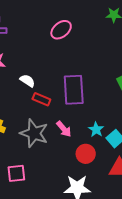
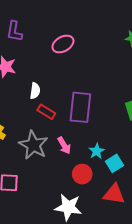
pink ellipse: (61, 30) -> (63, 44), moved
white semicircle: (27, 81) -> (35, 91), turned 56

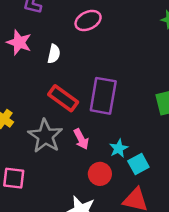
white semicircle: (35, 91) -> (54, 54), moved
red rectangle: (46, 112) -> (63, 98), size x1.4

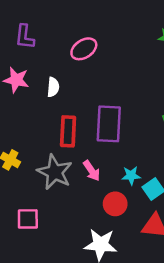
red rectangle: (63, 98) -> (68, 131), turned 64
cyan star: (119, 148) -> (131, 176), turned 30

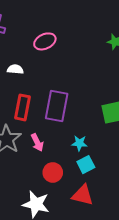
white semicircle: (53, 87) -> (15, 69), turned -98
cyan star: (131, 176) -> (79, 143), moved

